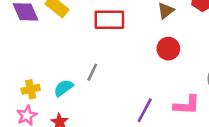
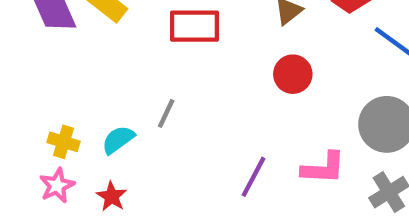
yellow cross: (31, 89) -> (64, 142), turned 30

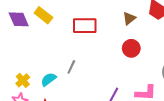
yellow cross: (64, 142) -> (23, 80), turned 32

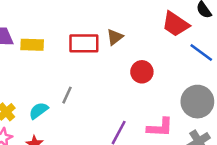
yellow rectangle: (43, 15) -> (32, 45), moved, turned -36
brown triangle: (129, 18) -> (115, 37), moved

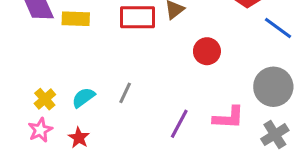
gray line: (67, 95) -> (125, 93), moved

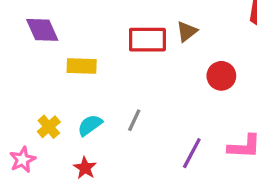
yellow rectangle: (76, 19) -> (82, 66), moved
pink star: (40, 130) -> (23, 160), moved

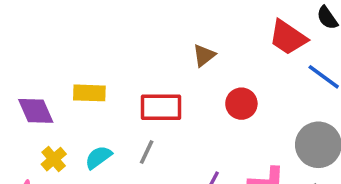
purple diamond: (42, 30) -> (36, 111), moved
red rectangle: (147, 40) -> (161, 107), moved

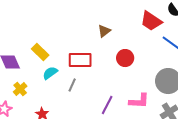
yellow rectangle: (89, 93) -> (40, 52), turned 42
cyan semicircle: (98, 157) -> (50, 73), moved

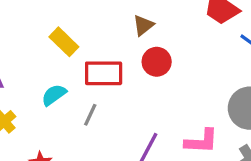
yellow rectangle: (40, 52) -> (64, 42), moved
red circle: (125, 58) -> (157, 62), moved

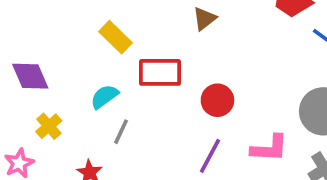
red circle: (157, 62) -> (217, 100), moved
gray line: (90, 115) -> (121, 132), moved

